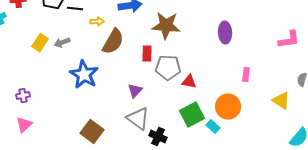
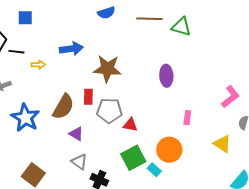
pink L-shape: (289, 40) -> (230, 97), moved, turned -30
brown semicircle: (113, 42) -> (63, 107), moved
purple triangle: (135, 91) -> (76, 134), turned -42
gray triangle: (138, 119) -> (79, 162), size x0.7

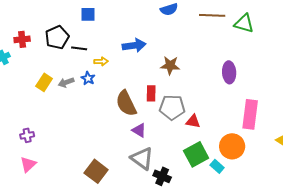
brown star: (107, 69) -> (170, 65), size x0.7
brown semicircle: (63, 107) -> (126, 103), turned 124
blue star: (25, 118) -> (88, 78), moved, size x0.5
pink rectangle: (187, 118) -> (250, 114), size x2.0
gray triangle: (79, 162) -> (142, 158), size x1.4

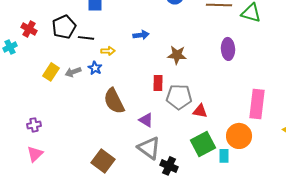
red cross: (22, 39) -> (29, 29), turned 35
blue arrow: (134, 45) -> (141, 35), size x0.7
purple ellipse: (229, 72) -> (228, 49), moved
brown semicircle: (126, 103) -> (114, 101), moved
cyan rectangle: (217, 166) -> (224, 156), turned 48

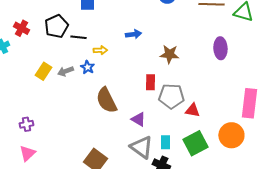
cyan rectangle: (224, 156) -> (165, 142), moved

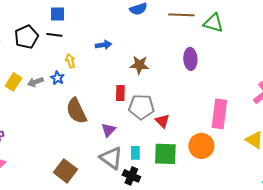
black line: (78, 37) -> (54, 35), moved
yellow arrow: (100, 50) -> (70, 61), turned -104
red triangle: (192, 110) -> (162, 121), turned 35
purple triangle: (138, 119) -> (108, 130), turned 42
green square: (195, 143) -> (165, 154), turned 30

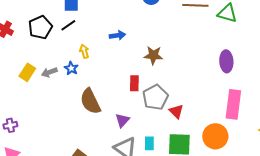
black line: (54, 35) -> (68, 25), turned -42
purple ellipse: (190, 59) -> (226, 61), moved
gray pentagon: (141, 107) -> (155, 97), turned -30

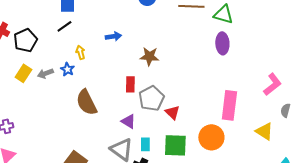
black pentagon: (40, 27) -> (25, 40), moved
purple ellipse: (226, 61) -> (222, 43), moved
purple triangle: (122, 120) -> (128, 121), moved, turned -42

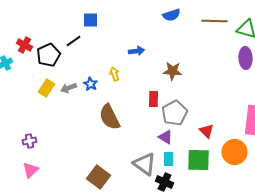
black line: (64, 26) -> (74, 41), moved
yellow arrow: (80, 52) -> (114, 74), moved
red triangle: (172, 112) -> (206, 131), moved
purple triangle: (128, 121) -> (166, 137), moved

